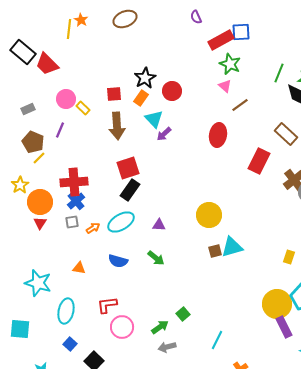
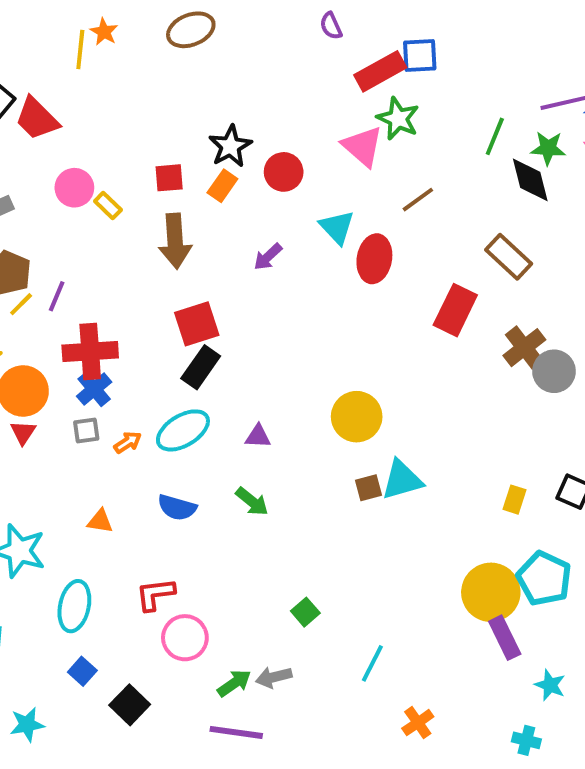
pink triangle: (225, 86) -> (363, 146), moved, size x1.6
cyan triangle: (154, 119) -> (337, 227), moved
purple line: (60, 130) -> (57, 296), moved
green arrow: (160, 327) -> (234, 683), moved

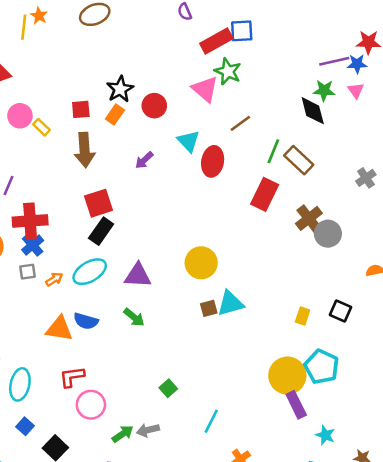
green line: (495, 136) -> (273, 151), moved
purple triangle: (258, 436) -> (138, 275), size x1.6
orange triangle: (100, 521) -> (59, 329), moved, size x1.6

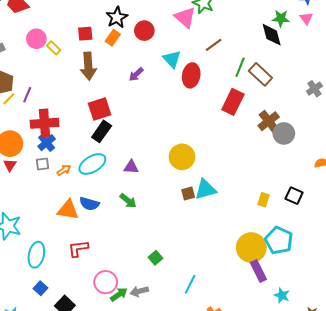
purple triangle: (138, 275) -> (131, 167), size x0.7
pink circle: (91, 405) -> (106, 282), moved

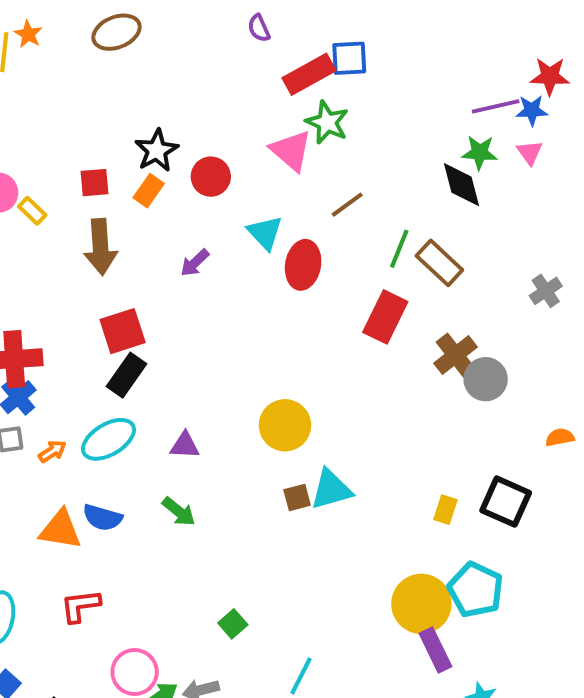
black square: (294, 196) -> (506, 502), size x1.4

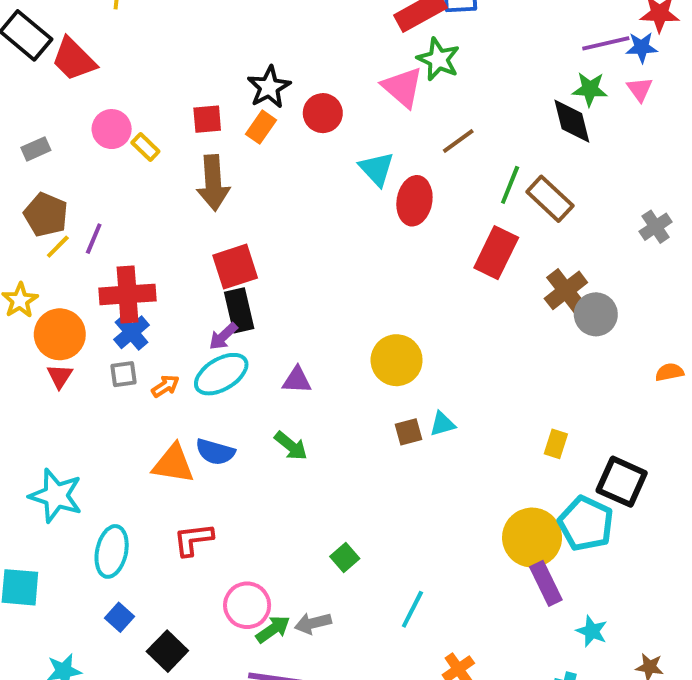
purple arrow: (195, 263) -> (223, 336), moved
black rectangle: (127, 375) -> (239, 310), turned -48
cyan triangle: (331, 489) -> (442, 424), size x0.6
black square: (506, 502) -> (622, 482), moved

